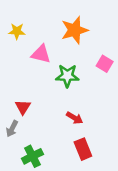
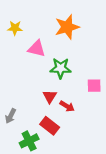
pink square: (105, 64) -> (94, 86), moved, turned -32
red triangle: (23, 107) -> (50, 96), moved
red rectangle: (83, 149) -> (50, 126), moved, turned -30

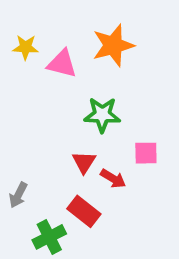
pink triangle: (37, 49) -> (62, 64), moved
pink square: (94, 86) -> (146, 153), moved

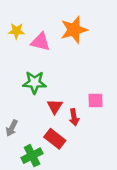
green star: (102, 115) -> (34, 82), moved
red arrow: (113, 179) -> (74, 117), turned 49

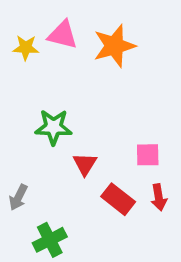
pink triangle: (40, 42) -> (63, 35), moved
red arrow: (74, 117) -> (159, 197), moved
red rectangle: (55, 139) -> (118, 199), moved

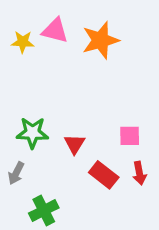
green star: (53, 127) -> (32, 133), moved

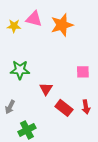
green star: (32, 133) -> (20, 70), moved
pink square: (130, 136) -> (83, 72), moved

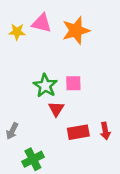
green star: (20, 70) -> (45, 86), moved, turned 30
pink square: (83, 72) -> (73, 83), moved
red rectangle: (64, 108) -> (78, 132), turned -48

